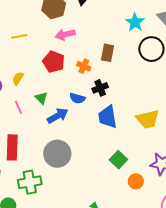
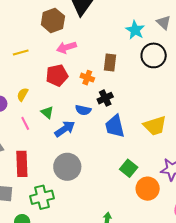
red pentagon: (54, 62) -> (57, 75), turned -30
orange circle: (136, 181) -> (148, 189), size x1.5

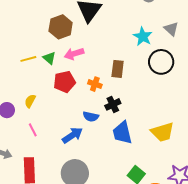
green triangle: (47, 112) -> (49, 58), moved

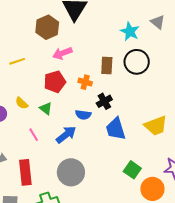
green triangle: (49, 58) -> (46, 108), moved
black circle: (161, 62) -> (137, 62), moved
yellow semicircle: (30, 101) -> (22, 103), turned -72
pink line: (33, 130) -> (34, 135), moved

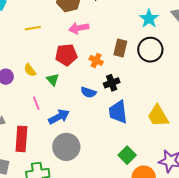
yellow trapezoid: (156, 126) -> (158, 116), turned 70
blue arrow: (66, 135) -> (59, 117), moved

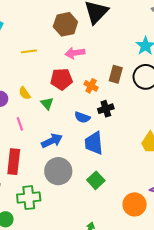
pink line: (36, 103) -> (20, 124), moved
blue trapezoid: (118, 112) -> (94, 143), moved
green square: (127, 155) -> (96, 180), moved

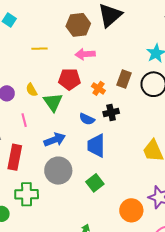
green triangle: (47, 103) -> (53, 102), size x1.5

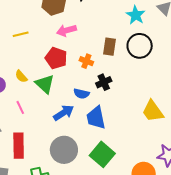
red pentagon: (69, 79) -> (56, 58), turned 30
blue arrow: (55, 140) -> (64, 113), moved
green square: (95, 183) -> (102, 154), size x1.4

